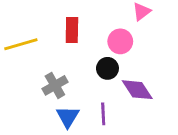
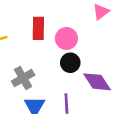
pink circle: (120, 41) -> (66, 38), moved

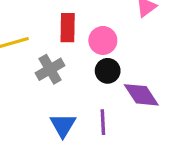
gray cross: (23, 78) -> (50, 69), moved

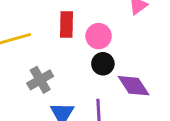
gray cross: (50, 69) -> (40, 80), moved

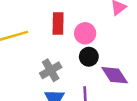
gray cross: (40, 80) -> (51, 70), moved

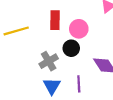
black circle: (89, 57) -> (71, 48), moved

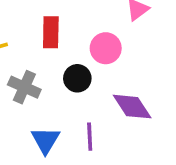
pink circle: (79, 29) -> (106, 48), moved
gray cross: (49, 61) -> (24, 87), moved, turned -36

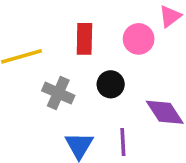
pink circle: (106, 48) -> (139, 39), moved

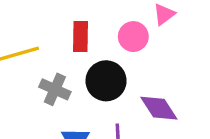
black circle: (111, 84) -> (106, 81), size x1.5

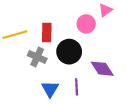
red rectangle: (80, 37) -> (47, 32), moved

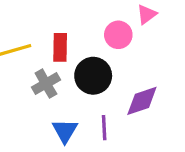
gray cross: (37, 57) -> (46, 84), turned 36
purple diamond: (102, 69) -> (142, 101), turned -75

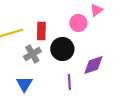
blue triangle: (65, 131) -> (24, 84), moved

